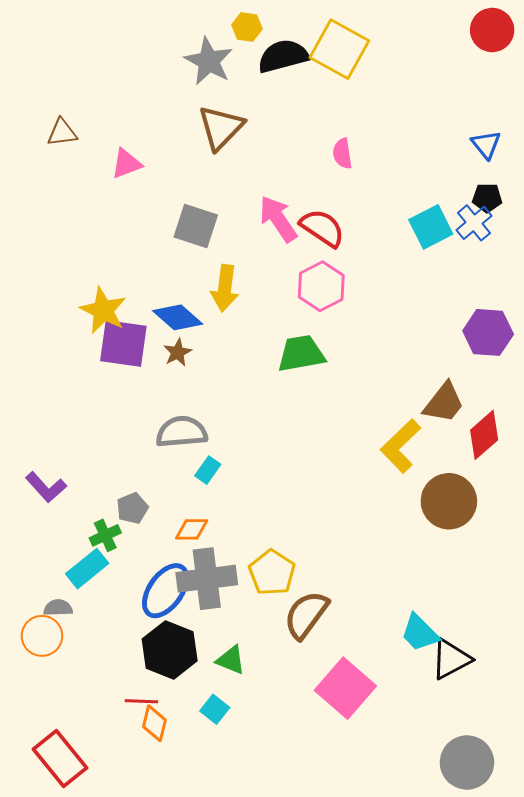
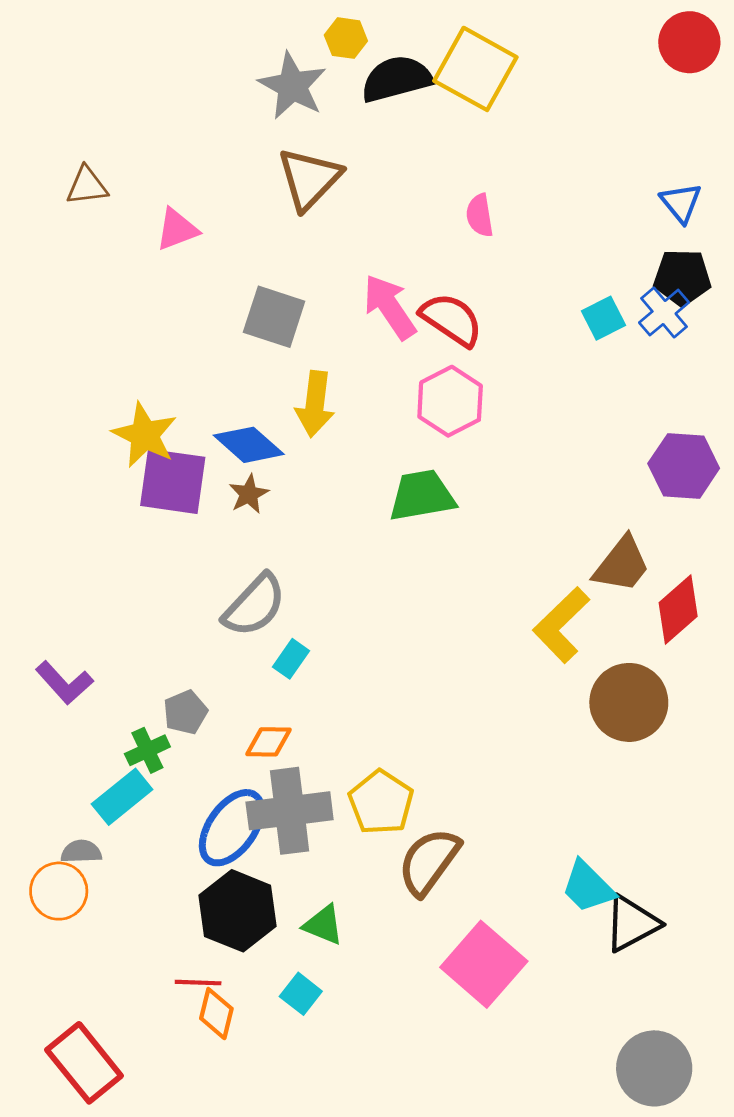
black pentagon: (487, 198) -> (682, 277), size x1.4
cyan square: (431, 227) -> (603, 318), size x0.7
gray semicircle: (182, 432) -> (254, 605), turned 138

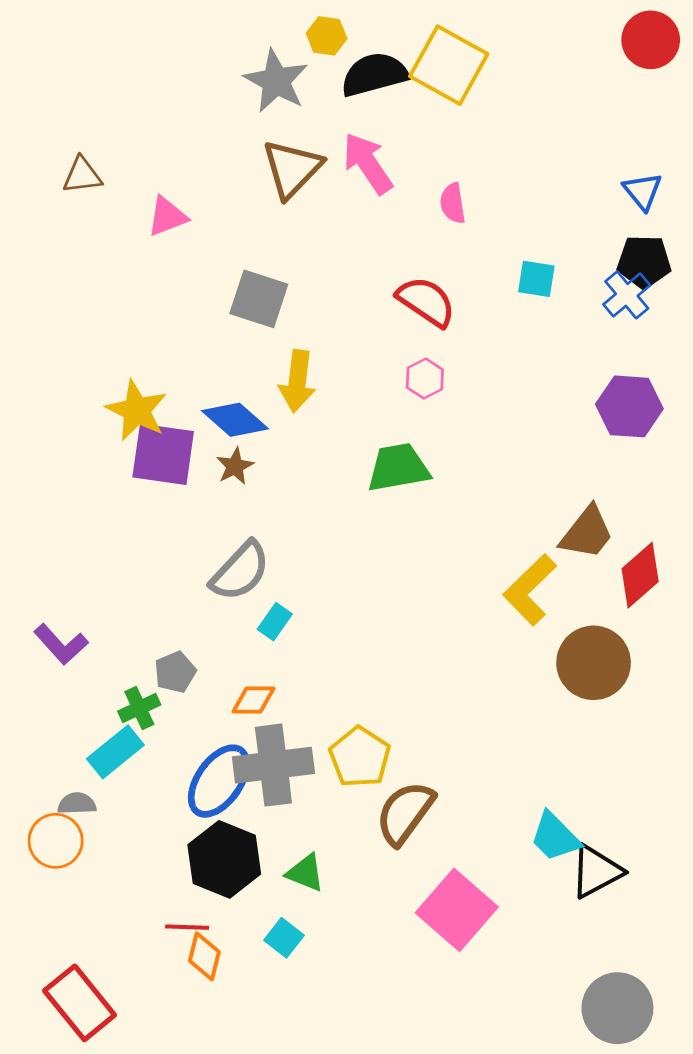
pink arrow: (390, 307) -> (368, 163), moved
cyan square: (603, 318) -> (536, 279), moved, turned 36
pink hexagon: (450, 401) -> (425, 379), size x0.6
purple hexagon: (684, 466) -> (629, 406), moved

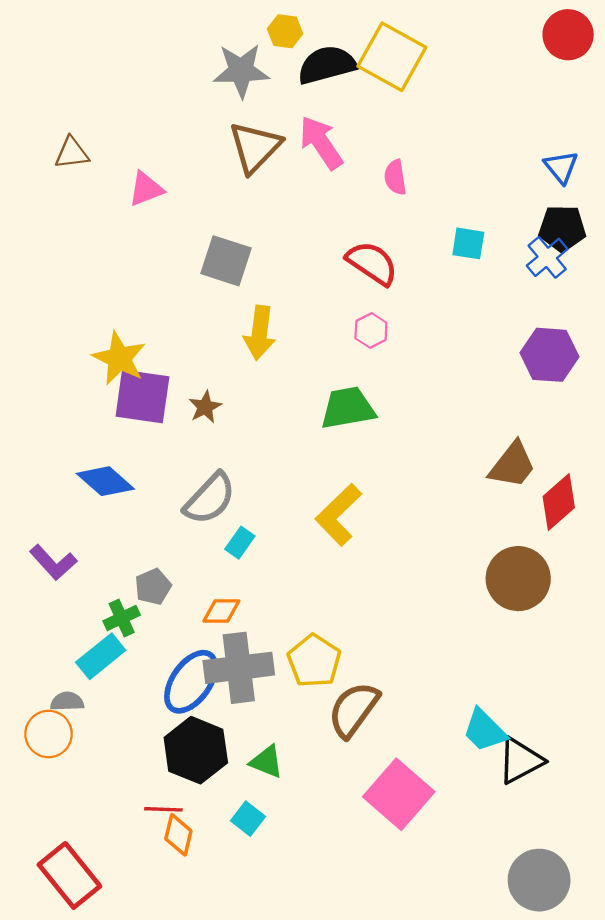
gray star: (276, 81) -> (241, 71), turned -30
blue diamond: (235, 420) -> (105, 481), moved
yellow L-shape: (530, 590) -> (338, 515), moved

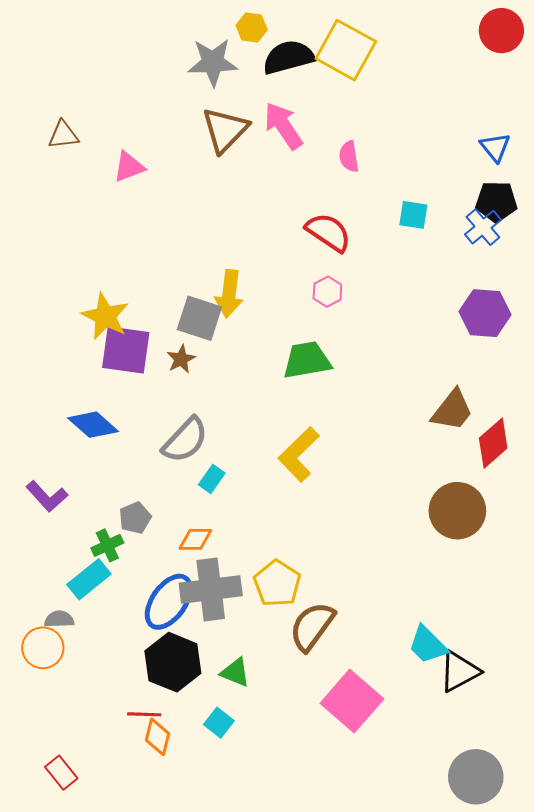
gray square: (226, 261) -> (199, 318), moved
red rectangle: (69, 875) -> (61, 773), size x0.6

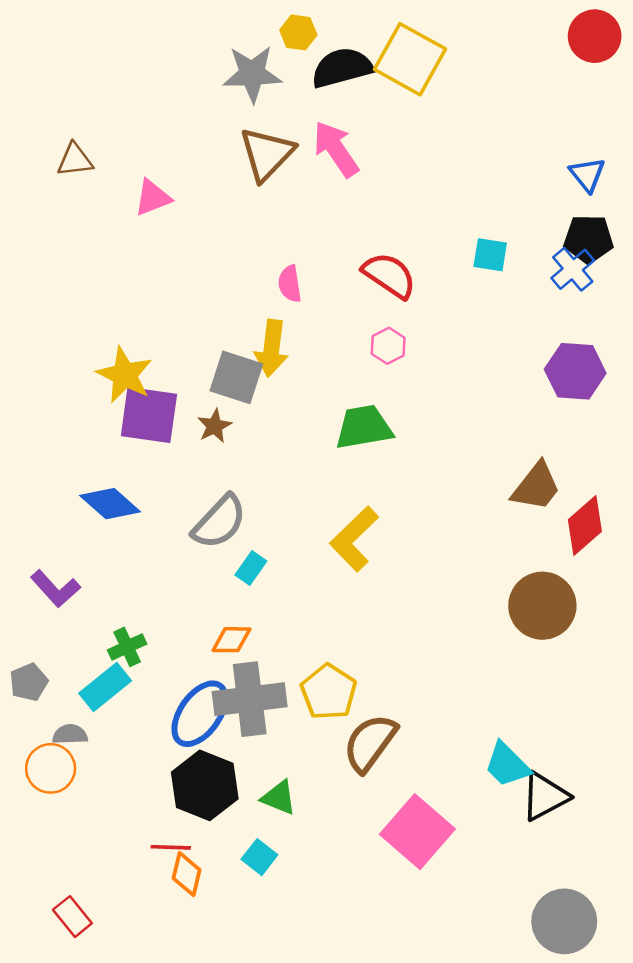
pink semicircle: (349, 156) -> (290, 284), moved
gray pentagon: (135, 518) -> (29, 682), moved

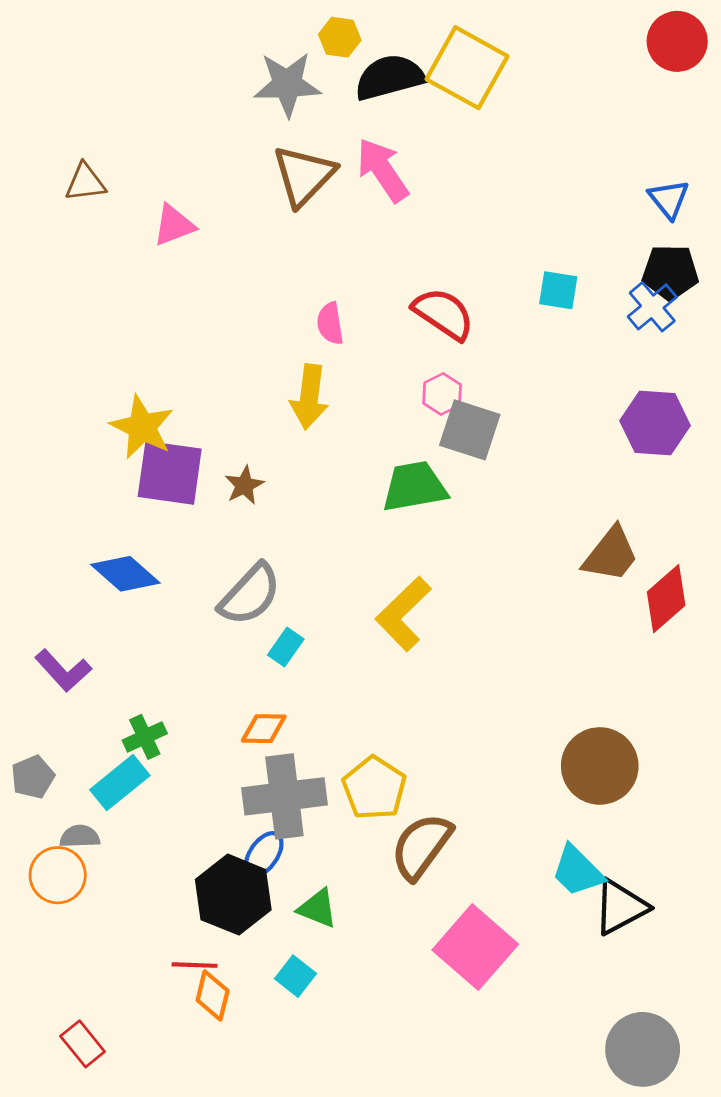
gray square: (236, 377) -> (470, 430), moved
brown circle: (542, 606) -> (600, 766), moved
blue ellipse: (200, 714) -> (264, 854), moved, size x0.6

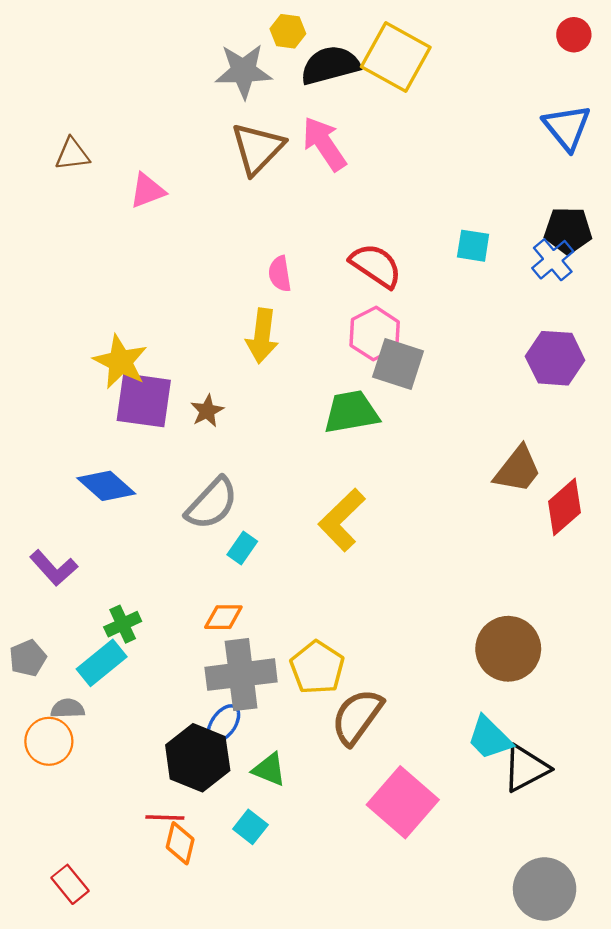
red circle: (677, 41) -> (574, 35), size x0.7
blue triangle: (669, 199) -> (567, 127), moved, size x1.4
pink hexagon: (442, 394) -> (375, 334), size x1.5

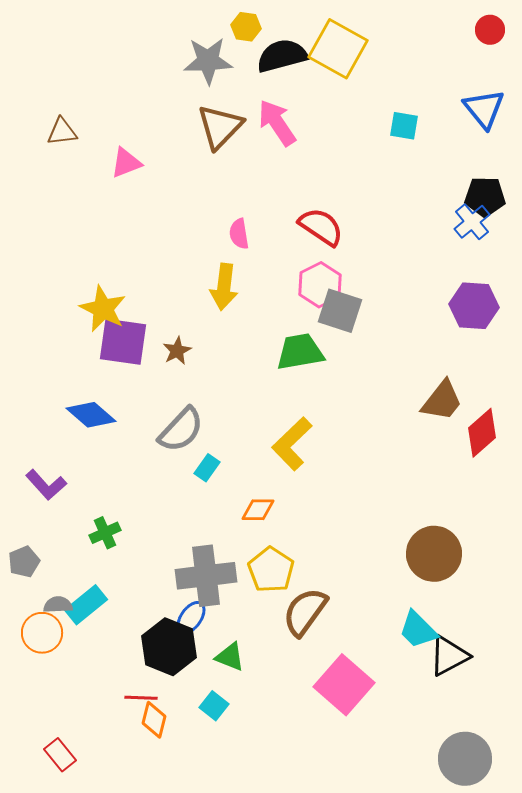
cyan square: (473, 246) -> (404, 126), moved
orange diamond: (223, 617) -> (258, 510), moved
cyan rectangle: (102, 663) -> (86, 605), moved

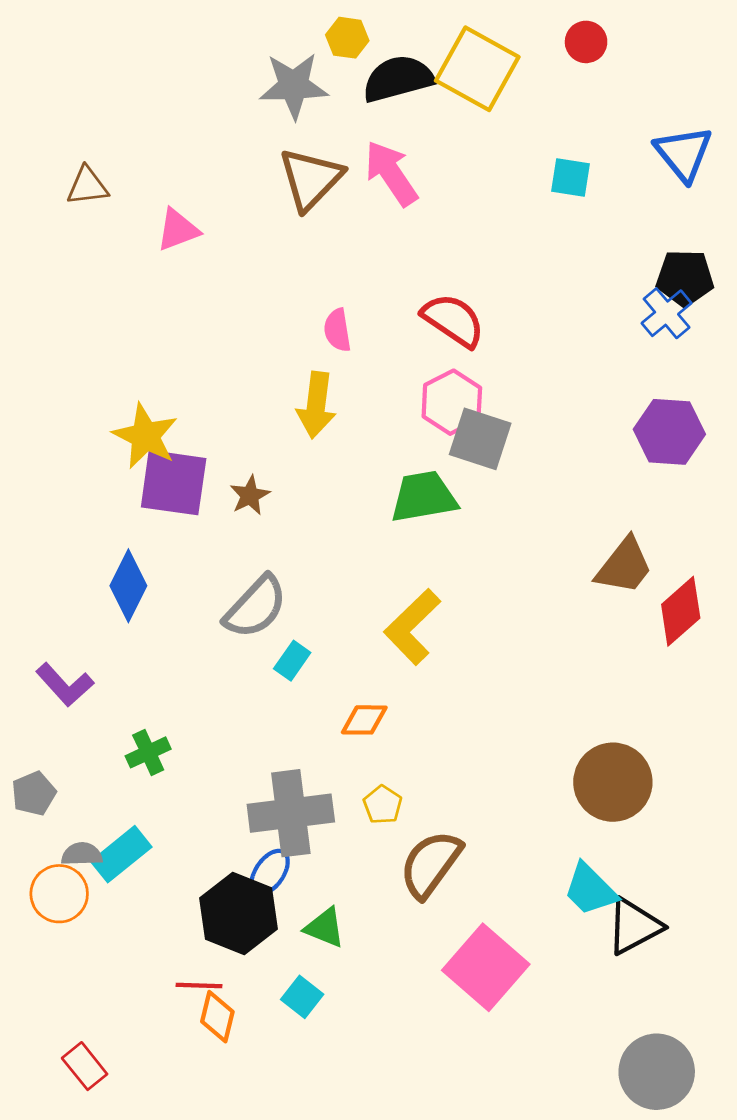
red circle: (490, 30) -> (586, 42), moved
blue diamond: (91, 415) -> (128, 586), turned 75
yellow pentagon: (271, 570) -> (383, 805), size x0.6

